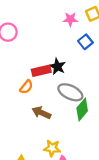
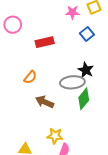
black star: (57, 67) -> (86, 70), moved
red rectangle: (41, 71) -> (45, 42), moved
gray ellipse: (70, 92) -> (72, 82), turned -30

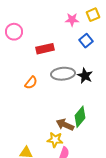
gray ellipse: (72, 82) -> (63, 74), moved
green diamond: (84, 99) -> (80, 117), moved
brown arrow: (45, 102) -> (65, 125), moved

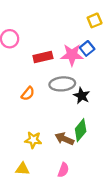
pink star: (72, 20) -> (72, 55), moved, size x1.5
black star: (85, 76) -> (82, 96), moved
yellow star: (55, 140) -> (33, 140), moved

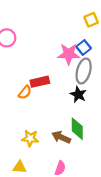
red rectangle: (43, 57) -> (40, 82), moved
gray ellipse: (62, 84) -> (84, 71), moved, turned -70
green diamond: (81, 130) -> (77, 129), turned -40

